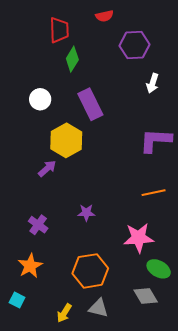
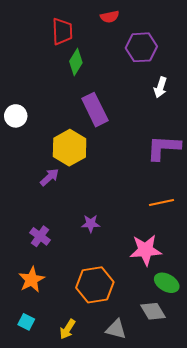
white circle: (40, 99) -> (16, 116), moved
cyan square: (17, 300) -> (26, 322), moved
gray triangle: (98, 308) -> (116, 329), moved

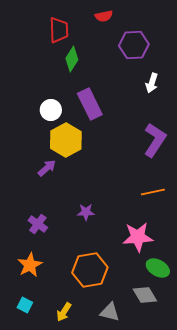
white circle: (16, 116) -> (51, 110), moved
purple L-shape: (164, 148) -> (155, 140), turned 120

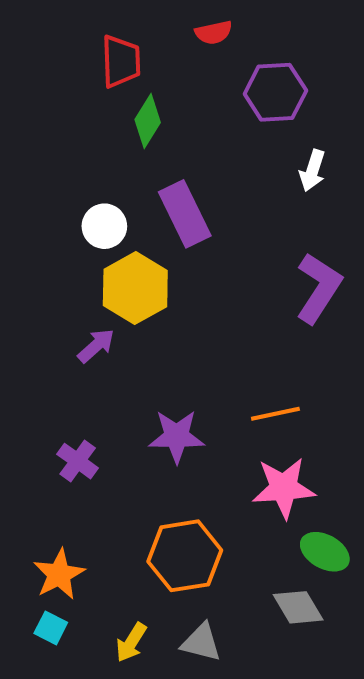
orange line: (153, 192) -> (275, 414), moved
purple star: (86, 212) -> (176, 436), size x1.5
orange star: (30, 265) -> (59, 574), moved
gray triangle: (110, 312) -> (201, 642), moved

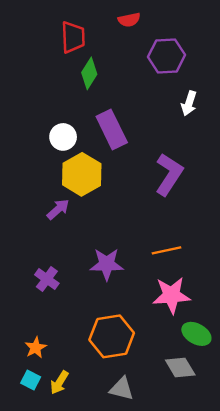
purple L-shape: (319, 288) -> (169, 174), moved
orange star: (59, 574) -> (36, 348), size x0.7
yellow arrow: (131, 642) -> (59, 382), moved

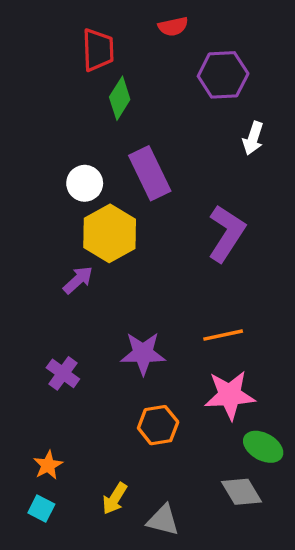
orange hexagon: (112, 336) -> (158, 425), moved, size x0.7
yellow arrow: (59, 382) -> (115, 498), moved

